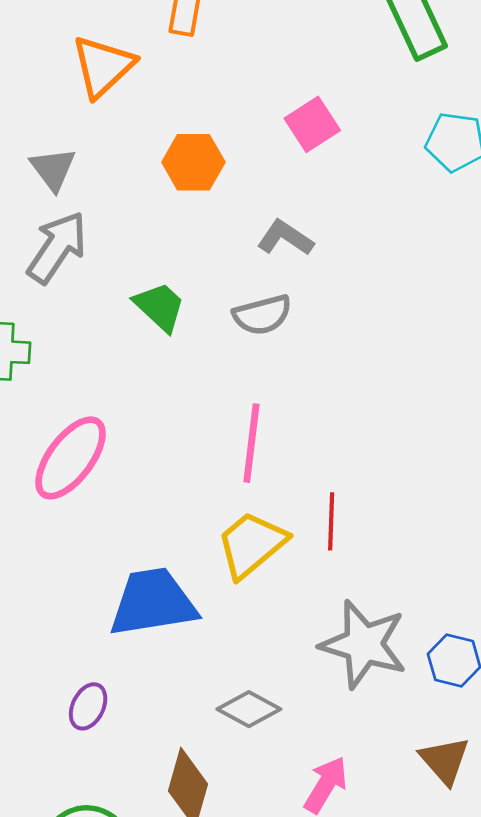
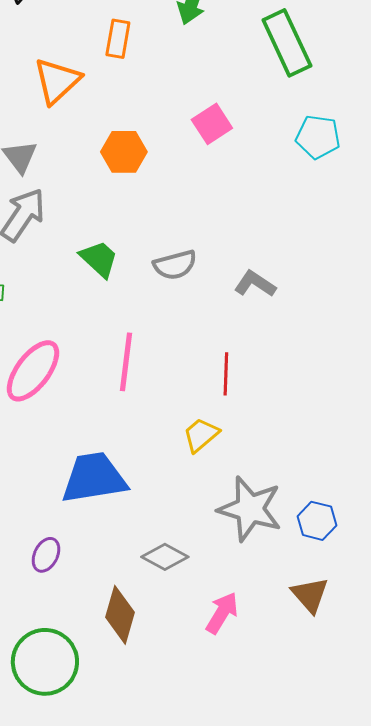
gray L-shape: (285, 238) -> (255, 284), moved
pink line: (251, 443) -> (126, 362), moved
red line: (331, 521) -> (226, 374), moved
yellow trapezoid: (251, 544) -> (201, 435), moved, size x0.7

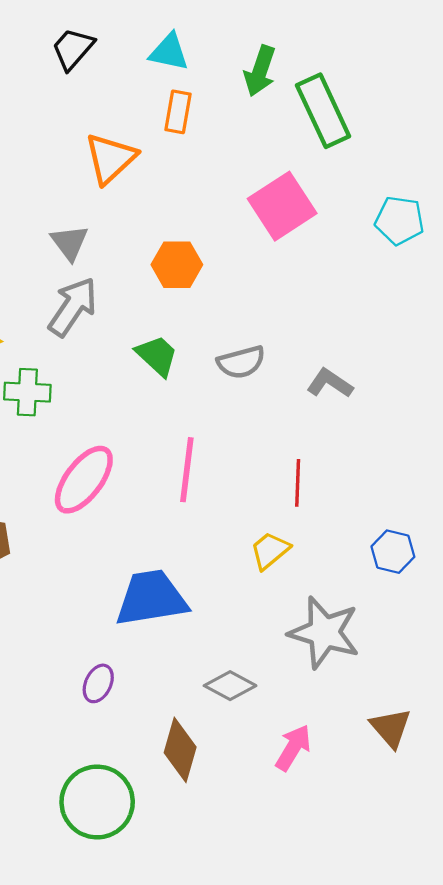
green rectangle: (287, 43) -> (323, 111), moved
pink square: (212, 124) -> (282, 206), size x1.5
orange hexagon: (124, 152) -> (177, 265), moved
blue hexagon: (317, 521) -> (393, 552), moved

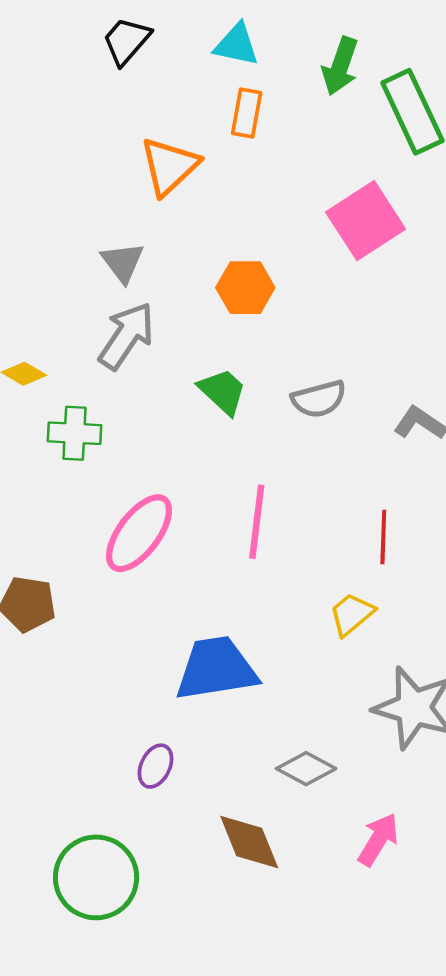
brown diamond: (180, 750) -> (249, 842), turned -38
green circle: (97, 802) -> (96, 877), moved

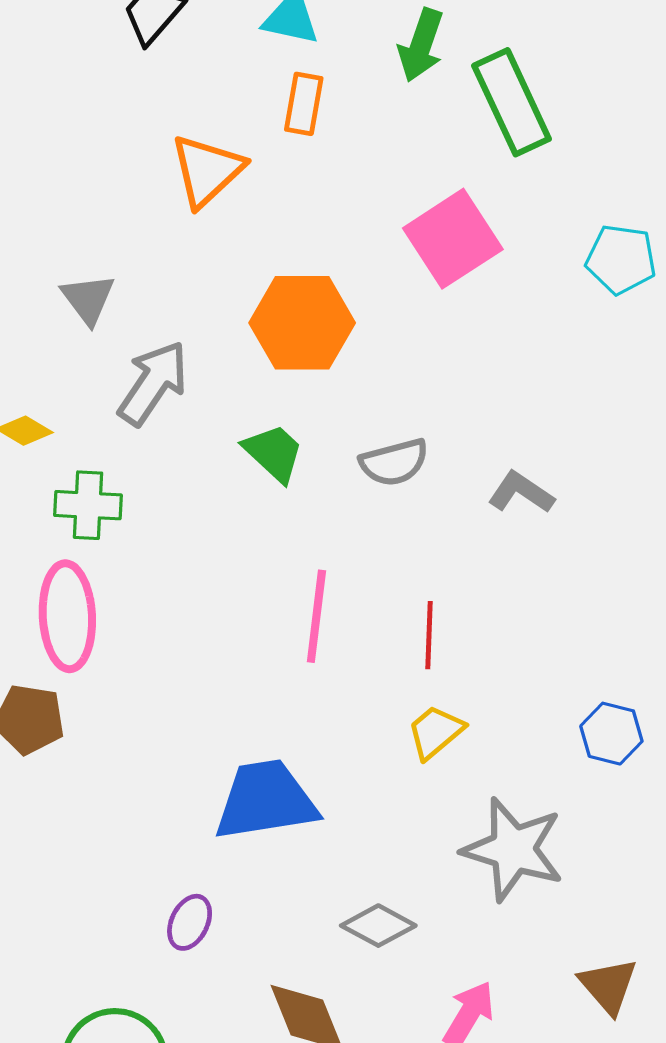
gray triangle: (123, 262) -> (88, 299), moved
orange hexagon: (245, 288) -> (302, 323), size x1.4
pink ellipse: (139, 533) -> (67, 616), moved, turned -40
red line: (383, 537) -> (429, 635), moved

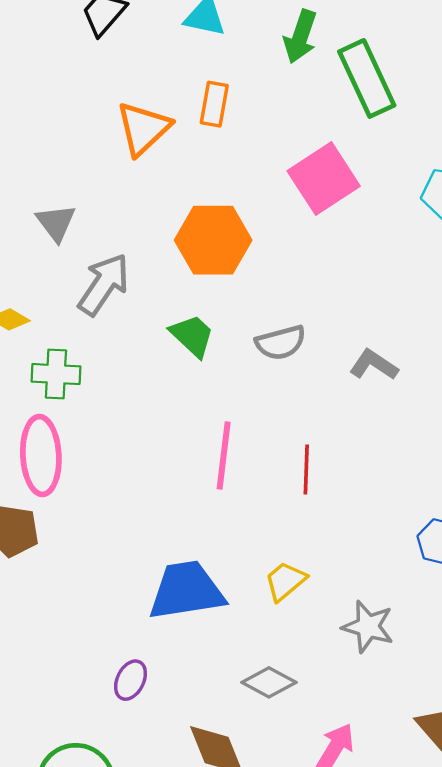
orange rectangle: (304, 104) -> (214, 104), moved
yellow trapezoid: (435, 732) -> (285, 581), moved
gray star: (513, 849) -> (368, 627), size x0.7

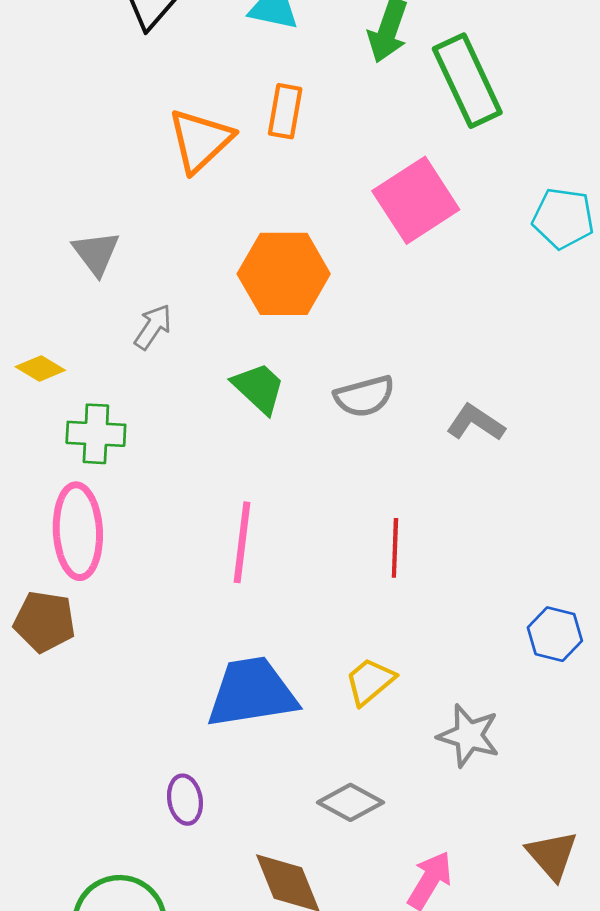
gray arrow: (104, 284) -> (153, 327), size x0.6
pink line: (224, 455) -> (242, 542), moved
purple ellipse: (130, 680) -> (185, 800), turned -36

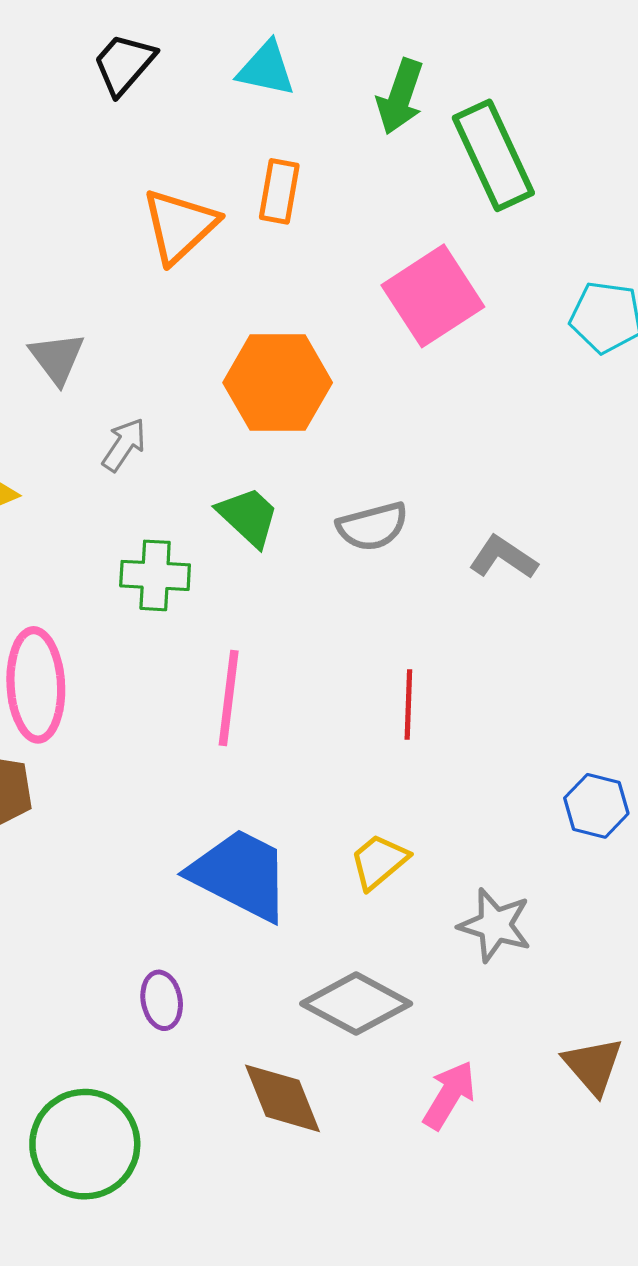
green cross: (96, 434) -> (155, 575), moved
blue trapezoid: (252, 693) -> (240, 874), turned 36
gray diamond: (350, 802) -> (356, 1004), size x1.4

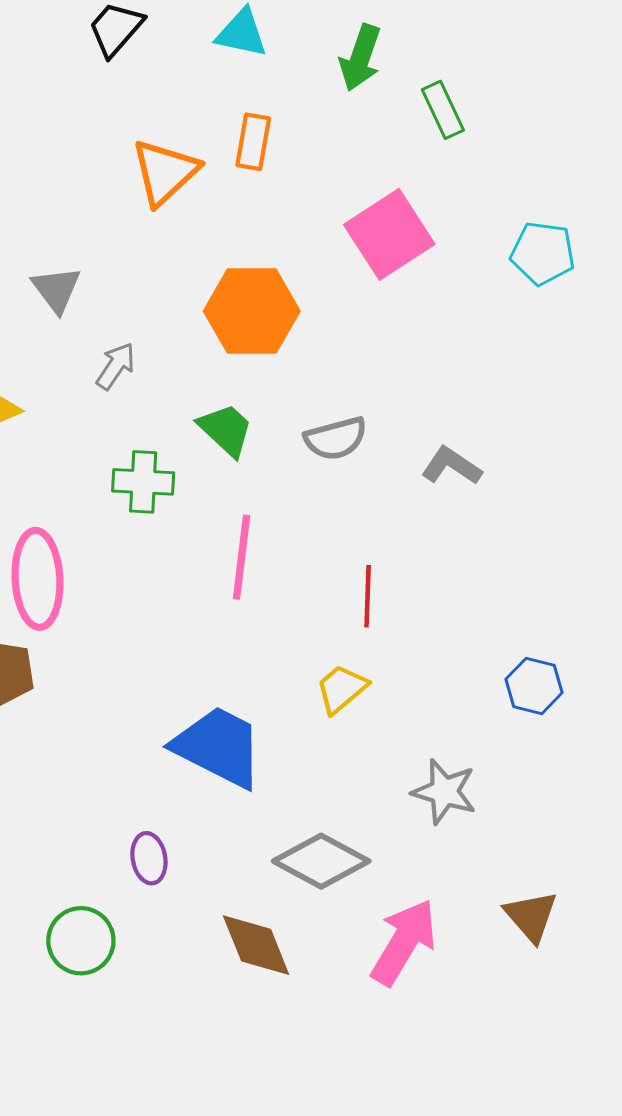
green rectangle: (493, 155) -> (443, 110), size x0.6
pink line: (229, 698) -> (242, 557), moved
yellow trapezoid: (379, 861) -> (341, 689), moved
pink arrow: (449, 1095) -> (404, 942), size x1.4
green circle: (85, 1144) -> (81, 941), moved, size x0.7

